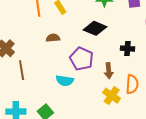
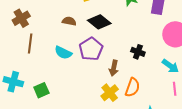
black diamond: (95, 28) -> (99, 22), moved
cyan semicircle: (65, 81) -> (63, 53), moved

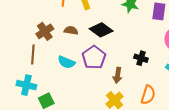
brown cross: (21, 18) -> (45, 31), moved
cyan cross: (13, 82) -> (26, 85), moved
orange semicircle: (132, 87) -> (148, 95), moved

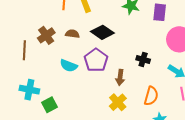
brown line: (33, 54) -> (24, 50), moved

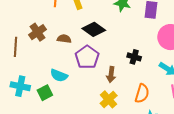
brown semicircle: (72, 34) -> (64, 39), moved
cyan semicircle: (69, 66) -> (59, 75), moved
green square: (50, 105) -> (45, 93), moved

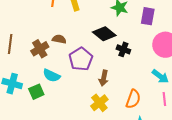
black diamond: (94, 29) -> (104, 34), moved
brown cross: (37, 32) -> (40, 49), moved
black cross: (134, 57) -> (123, 49), moved

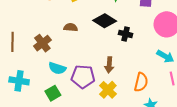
brown semicircle: (59, 39) -> (71, 27), moved
purple pentagon: (81, 59) -> (83, 77), moved, turned -30
green square: (36, 92) -> (53, 93), moved

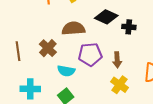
brown semicircle: (71, 27) -> (73, 28), size x1.6
purple pentagon: (83, 77) -> (90, 54), moved

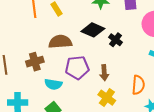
black cross: (129, 27) -> (116, 40), turned 32
brown cross: (48, 48) -> (35, 62), turned 30

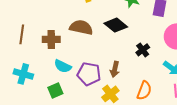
black cross: (116, 40) -> (143, 50), moved
purple pentagon: (77, 68) -> (89, 74), moved

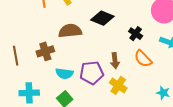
orange semicircle: (144, 91) -> (143, 59), moved, turned 132

